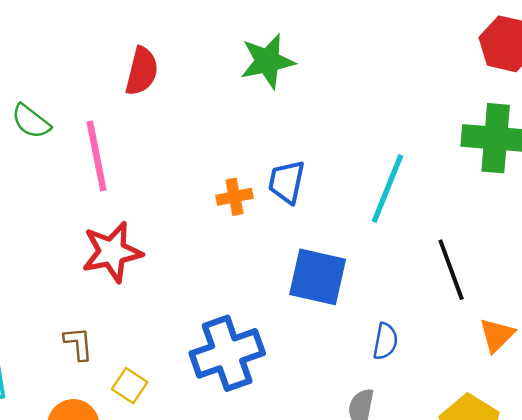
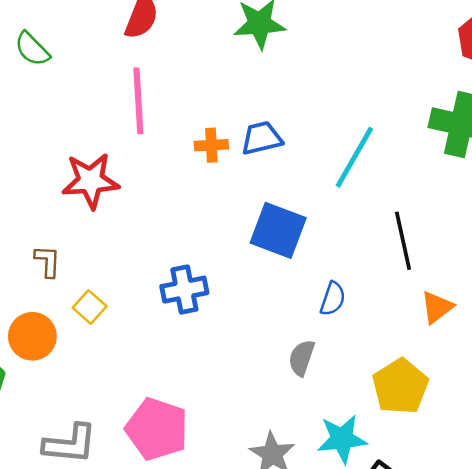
pink line: (97, 156) -> (138, 101), moved
blue trapezoid: (287, 182) -> (262, 138), turned 57
blue cross: (227, 353) -> (184, 290), size x0.7

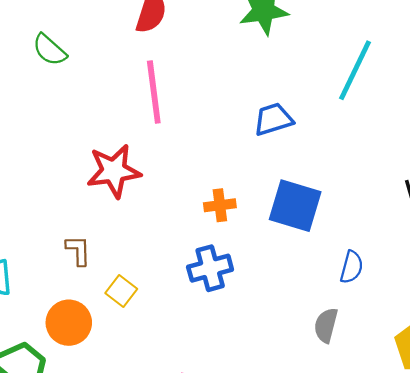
orange cross: (211, 145) -> (220, 205), moved
cyan line: (354, 157) -> (355, 70), moved

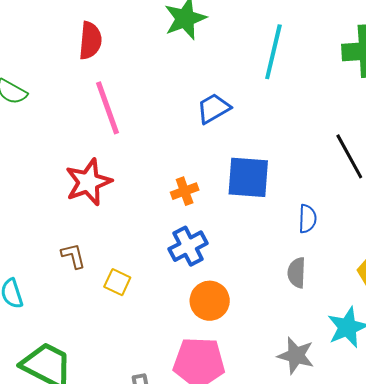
orange circle: (69, 323) -> (210, 301), moved

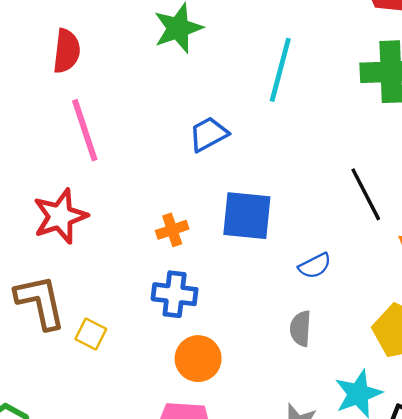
blue semicircle: (307, 219) -> (315, 266), turned 60
blue cross: (188, 246) -> (175, 294), turned 33
brown L-shape: (73, 256) -> (40, 302), size x1.8

